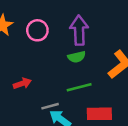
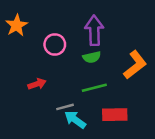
pink circle: (37, 30) -> (55, 44), moved

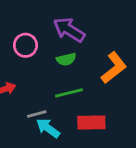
purple arrow: (94, 30) -> (69, 30), turned -56

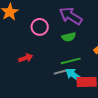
gray line: (37, 114) -> (61, 72), moved
cyan arrow: (48, 128) -> (74, 75), moved

